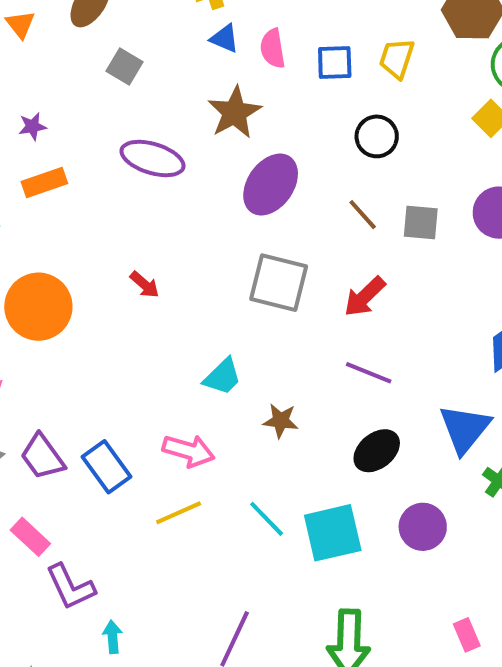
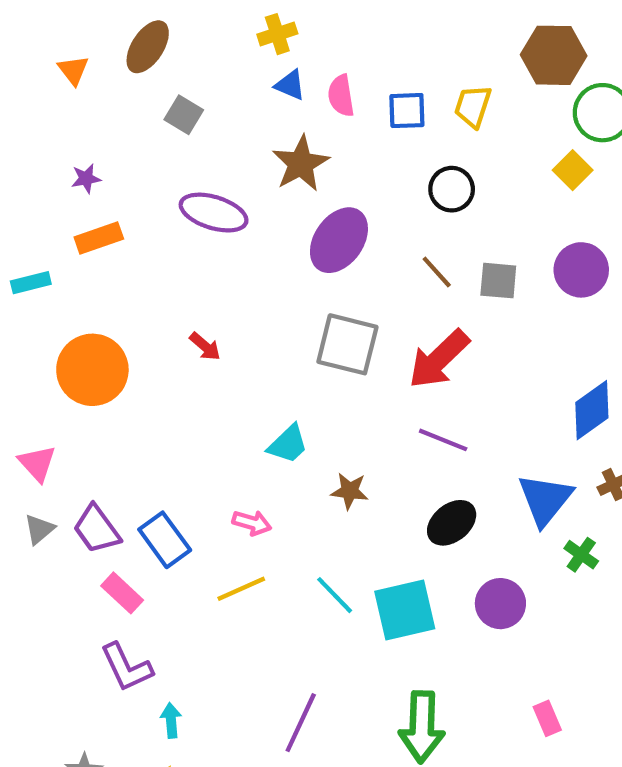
red arrow: (365, 297) -> (439, 359), size x1.4
pink arrow: (189, 451) -> (252, 523), size x0.7
pink rectangle: (30, 537) -> (122, 593), moved

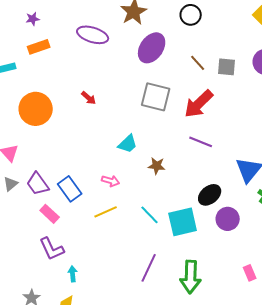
black circle: (452, 189) -> (191, 15), moved
black ellipse: (452, 523) -> (210, 195), moved
purple line: (301, 723) -> (149, 268), moved

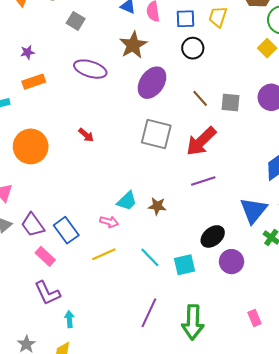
purple line: (201, 142) -> (203, 181), turned -40
cyan trapezoid: (128, 144) -> (127, 201), moved
cyan square: (183, 222) -> (184, 265), size x0.7

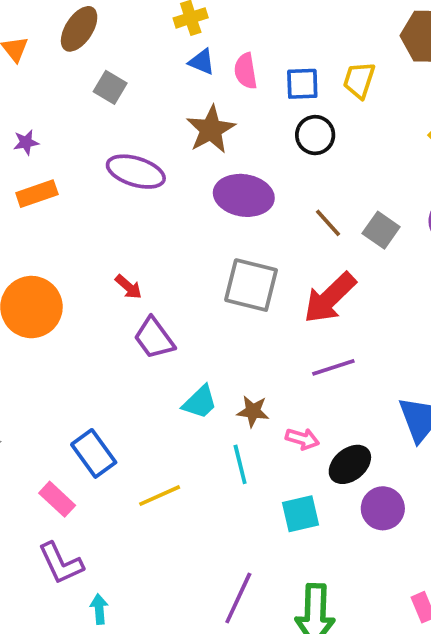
purple ellipse: (152, 83) -> (244, 195), turned 64
gray square: (230, 103) -> (381, 230), turned 30
pink arrow: (109, 222) -> (302, 439), moved
purple trapezoid: (33, 225) -> (154, 338), moved
cyan line: (150, 257) -> (240, 464), moved, turned 30

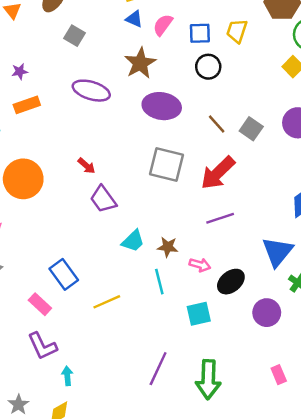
pink semicircle: (246, 71) -> (163, 25), turned 45
purple circle: (383, 508) -> (267, 313), moved

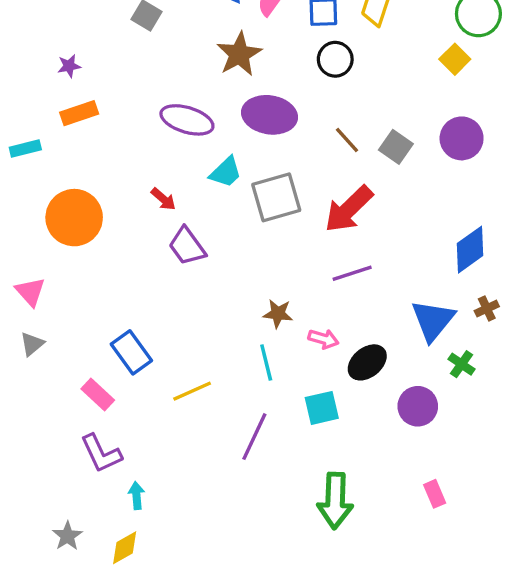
purple ellipse: (91, 91) -> (187, 120), moved
gray square: (166, 165) -> (276, 197), turned -30
cyan trapezoid: (133, 241) -> (226, 172), moved
purple line: (158, 369) -> (254, 437), moved

